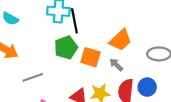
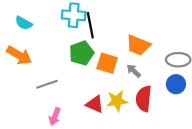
orange trapezoid: (120, 40) -> (138, 45), turned 65
blue circle: (147, 87) -> (176, 84), moved

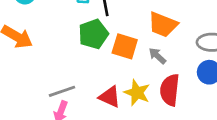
gray line: (47, 84) -> (62, 91), moved
yellow star: (117, 101) -> (137, 93), turned 30

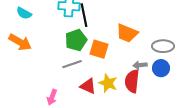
gray arrow: (157, 56) -> (140, 65), moved, turned -48
gray line: (62, 91) -> (72, 64), moved

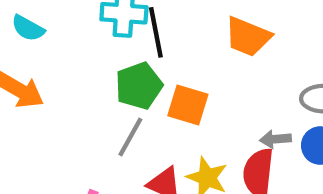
orange trapezoid: (127, 33) -> (248, 37), moved
gray line: (72, 64) -> (130, 137), turned -42

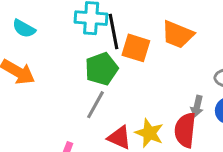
orange square: (188, 105) -> (136, 48), moved
gray arrow: (275, 139) -> (197, 106), turned -72

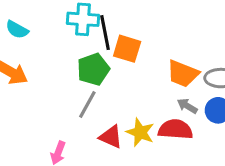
orange trapezoid: (178, 35) -> (183, 74), moved
gray arrow: (197, 106) -> (187, 106), turned 108
red semicircle: (185, 130) -> (175, 129), turned 88

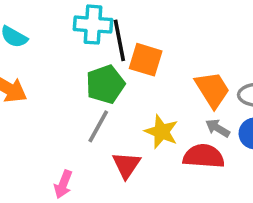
orange trapezoid: (183, 74) -> (212, 90), turned -144
yellow star: (140, 132) -> (161, 132), moved
red triangle: (111, 137) -> (126, 165), turned 40

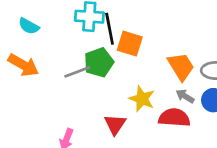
gray line: (98, 126) -> (77, 72), moved, turned 40

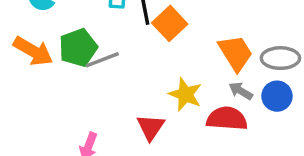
orange square: (130, 44) -> (170, 23), turned 30
green pentagon: (99, 62) -> (78, 48), moved

